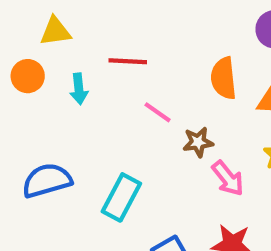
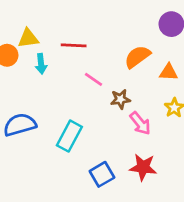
yellow triangle: (55, 31) -> (28, 38), moved
orange semicircle: (224, 78) -> (137, 57), turned 60

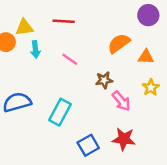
red line: (74, 45) -> (64, 21), moved
pink line: (93, 79) -> (70, 59), moved

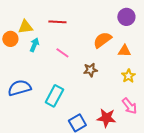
cyan arrow: (35, 49) -> (34, 45), turned -152
pink arrow: (121, 101) -> (129, 106), moved

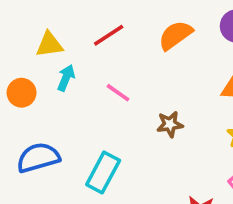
red line: (57, 22) -> (109, 35), turned -36
orange circle: (10, 39) -> (22, 93), moved
orange semicircle: (102, 40) -> (175, 35), moved

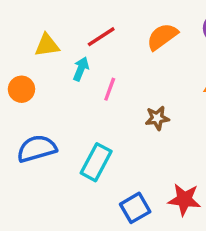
cyan arrow: (66, 78) -> (81, 69), moved
pink line: (118, 93) -> (110, 89), turned 75

